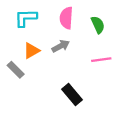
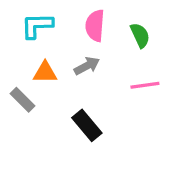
orange triangle: (31, 51) -> (45, 72), turned 30
black rectangle: (72, 95) -> (87, 125), moved

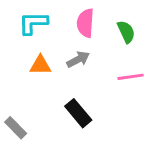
gray rectangle: (23, 100) -> (16, 128), moved

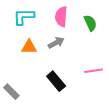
pink line: (131, 77) -> (94, 71), moved

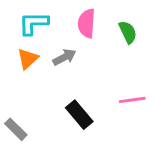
gray arrow: (56, 43) -> (64, 57), moved
orange triangle: (29, 47) -> (28, 59), moved, turned -42

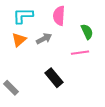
green semicircle: (128, 32) -> (87, 32), moved
pink line: (132, 100) -> (80, 53), moved

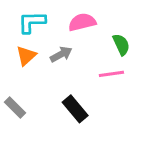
pink semicircle: (59, 16) -> (82, 22), turned 72
gray rectangle: (11, 88) -> (15, 107), moved

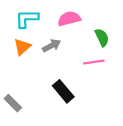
gray rectangle: (15, 107) -> (13, 103), moved

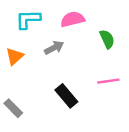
orange triangle: (22, 47) -> (14, 56), moved
pink line: (94, 62) -> (108, 81), moved

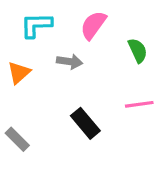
pink semicircle: (73, 19) -> (93, 25), turned -40
gray arrow: (54, 48) -> (70, 62), turned 36

